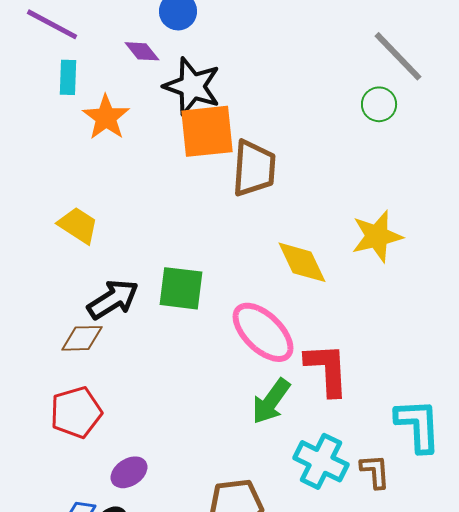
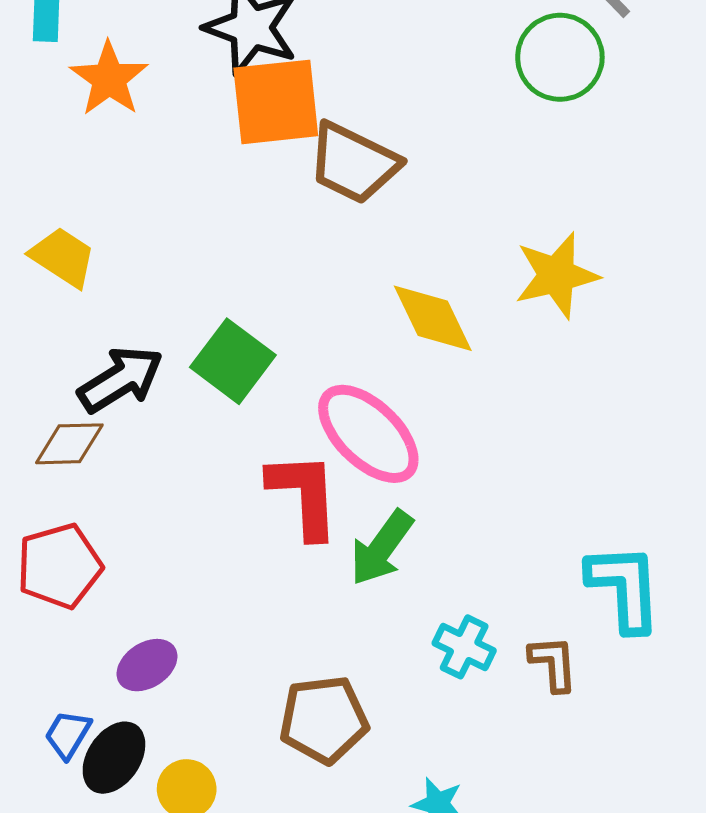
green circle: (379, 104) -> (560, 57), size x1.5
brown trapezoid: (254, 168) -> (353, 163), turned 112
green square: (181, 288) -> (233, 361), turned 30
red L-shape: (327, 369) -> (304, 495), moved
cyan cross: (321, 461) -> (464, 647), size x0.7

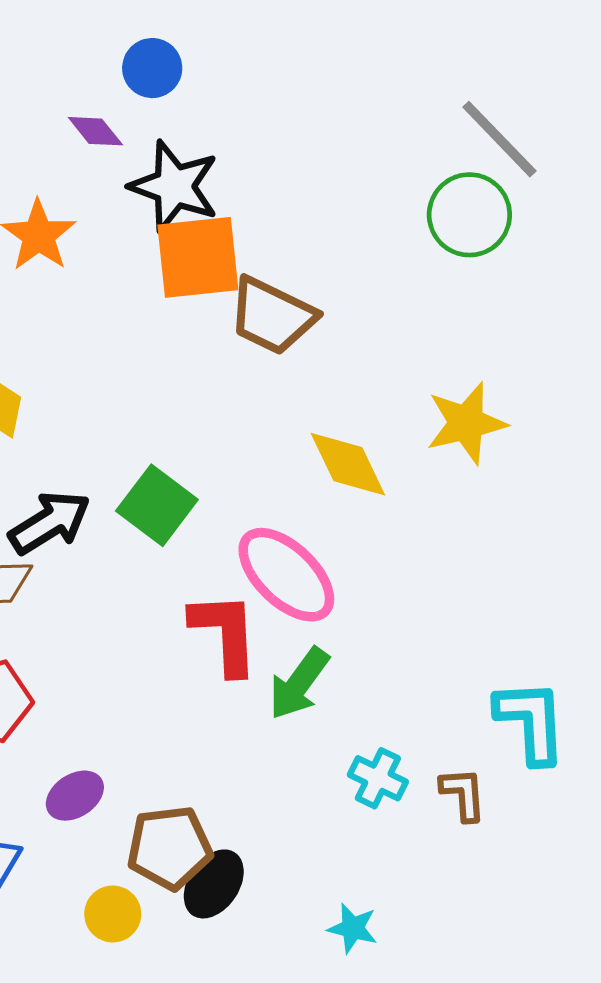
brown pentagon: (324, 720) -> (170, 848), moved
black ellipse: (114, 758) -> (214, 884), moved

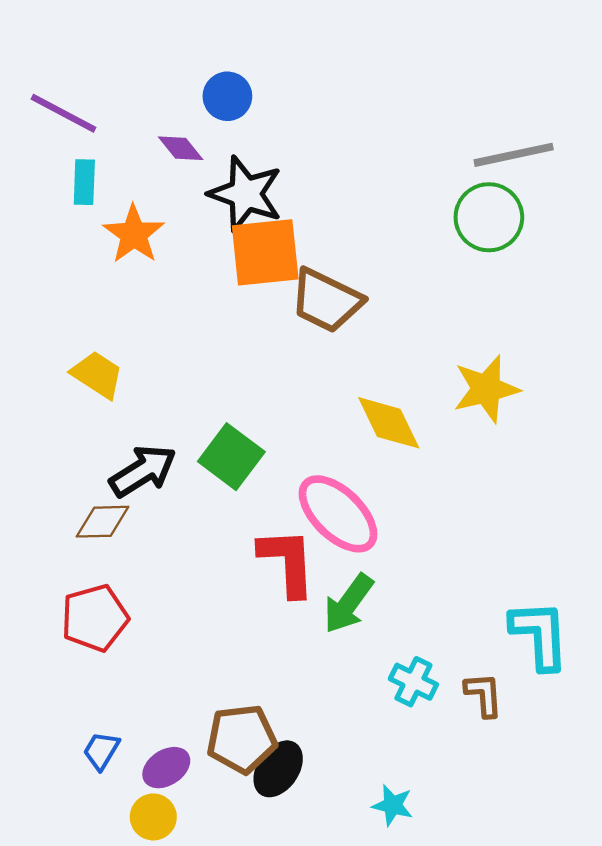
gray line: (499, 139) -> (514, 155), turned -58
purple ellipse: (75, 796) -> (166, 768), moved
yellow circle: (113, 914) -> (153, 817), moved

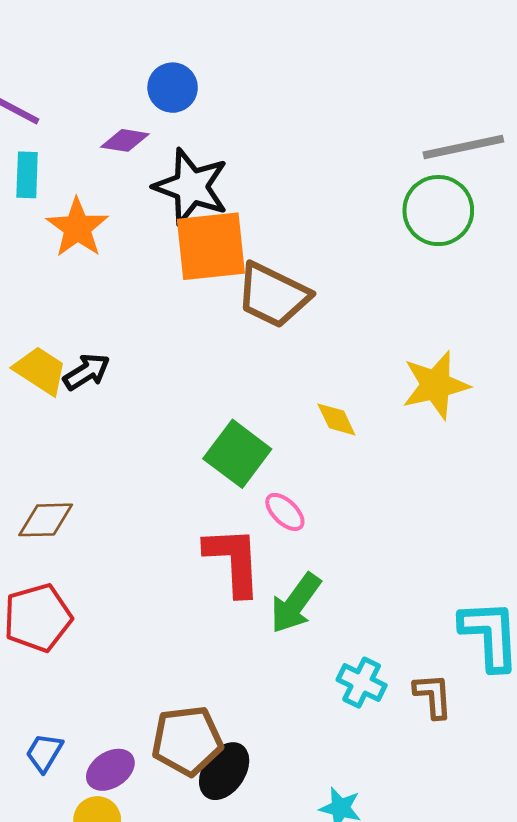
purple diamond: (181, 148) -> (125, 140), turned -42
yellow diamond: (389, 423) -> (336, 419), size x0.6
green square: (231, 457) -> (237, 454), moved
black arrow: (143, 471) -> (87, 372), moved, size x0.7
pink ellipse: (338, 514) -> (285, 512), size x0.5

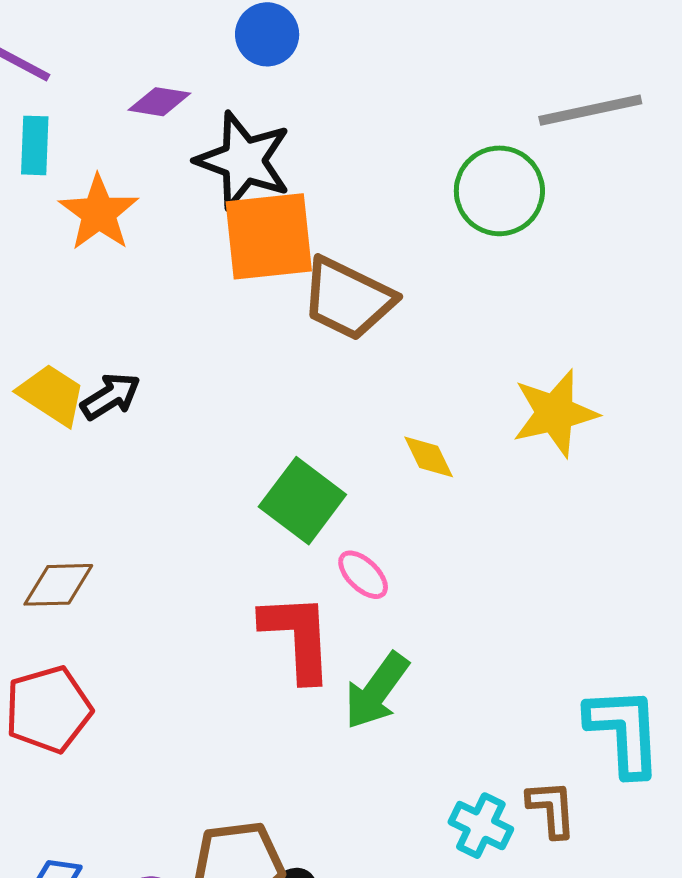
blue circle: (173, 88) -> (267, 34), moved
green circle: (438, 211) -> (499, 191), moved
cyan cross: (362, 683) -> (481, 826), moved

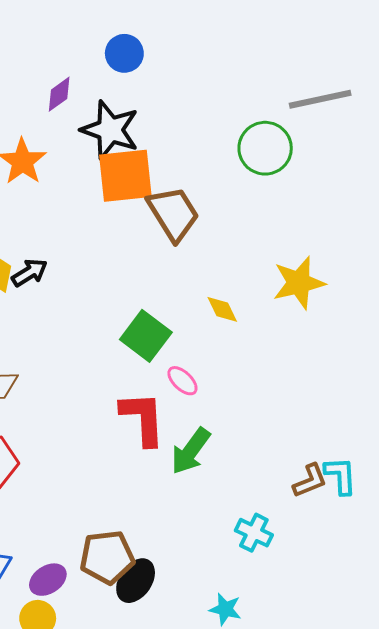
purple diamond: (159, 102) -> (59, 94), turned -45
brown trapezoid: (348, 299) -> (173, 213), turned -148
cyan L-shape: (624, 731) -> (341, 476), size x0.7
brown L-shape: (552, 809) -> (310, 481), moved, turned 72

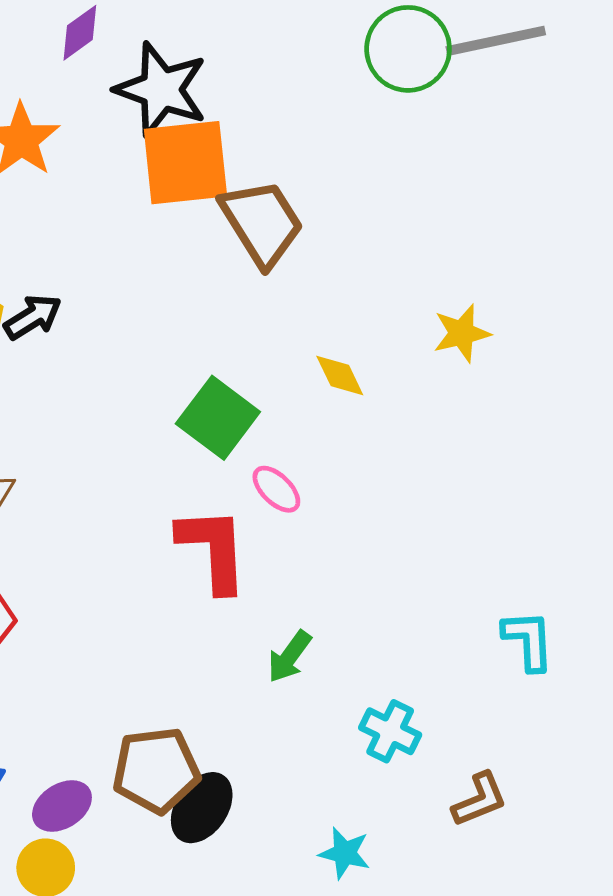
green circle: (265, 148) -> (408, 49), moved
yellow star: (299, 283) -> (462, 333), size x0.7
green arrow: (191, 451) -> (289, 657), moved, size x0.7
brown L-shape: (310, 481) -> (480, 800), moved

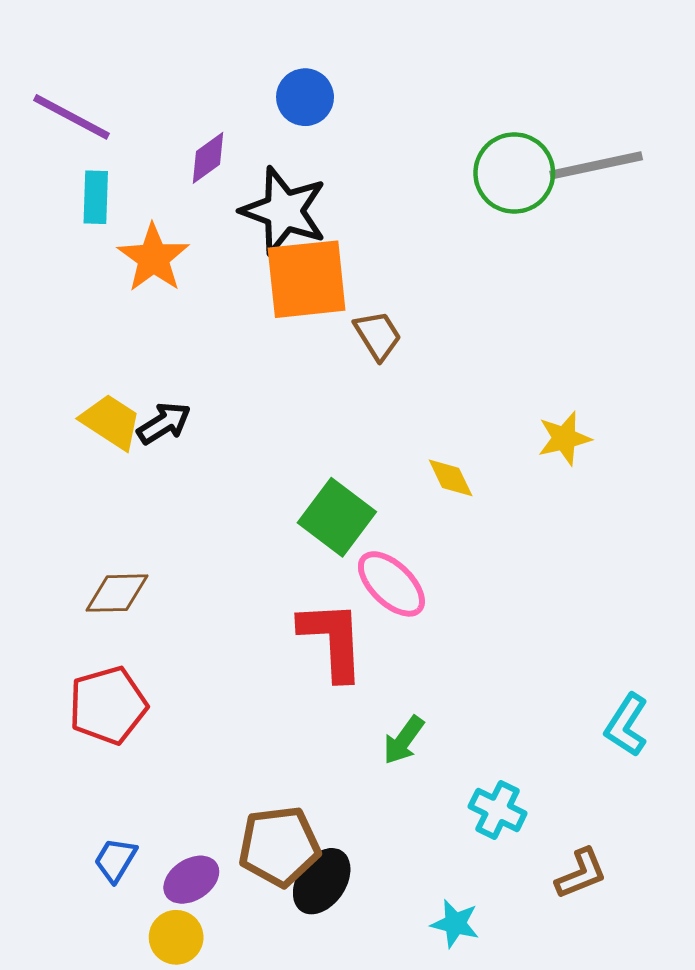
brown trapezoid: (262, 223) -> (378, 335), size x0.6
pink ellipse: (276, 489) -> (391, 584), size x1.5
cyan L-shape: (528, 640) -> (626, 725), turned -144

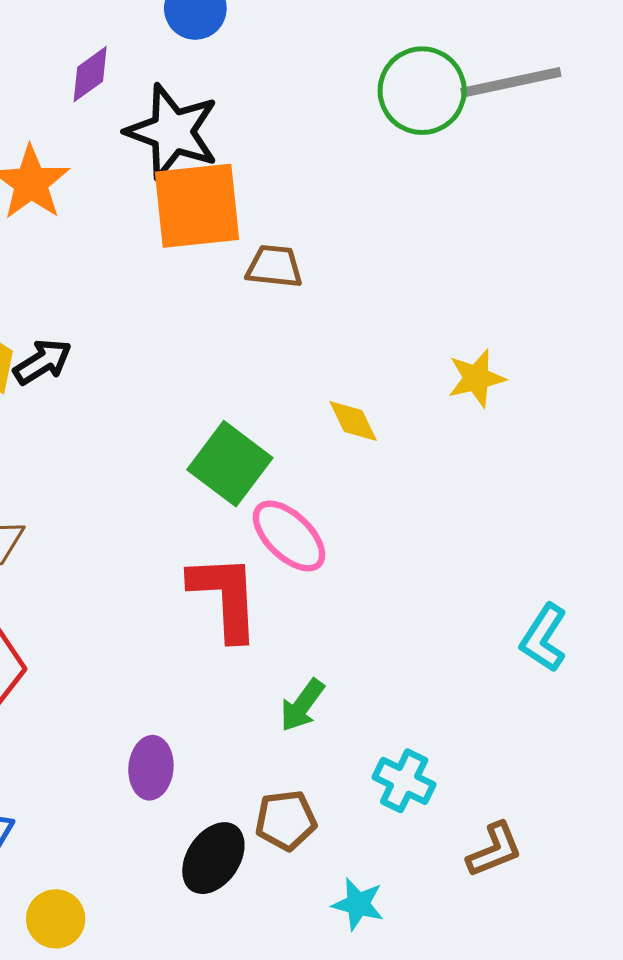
brown trapezoid: (378, 335) -> (274, 266), turned -52
cyan L-shape: (626, 725) -> (544, 638), moved
brown pentagon: (279, 846) -> (286, 820), moved, size x0.7
purple ellipse: (191, 880) -> (151, 768), moved, turned -52

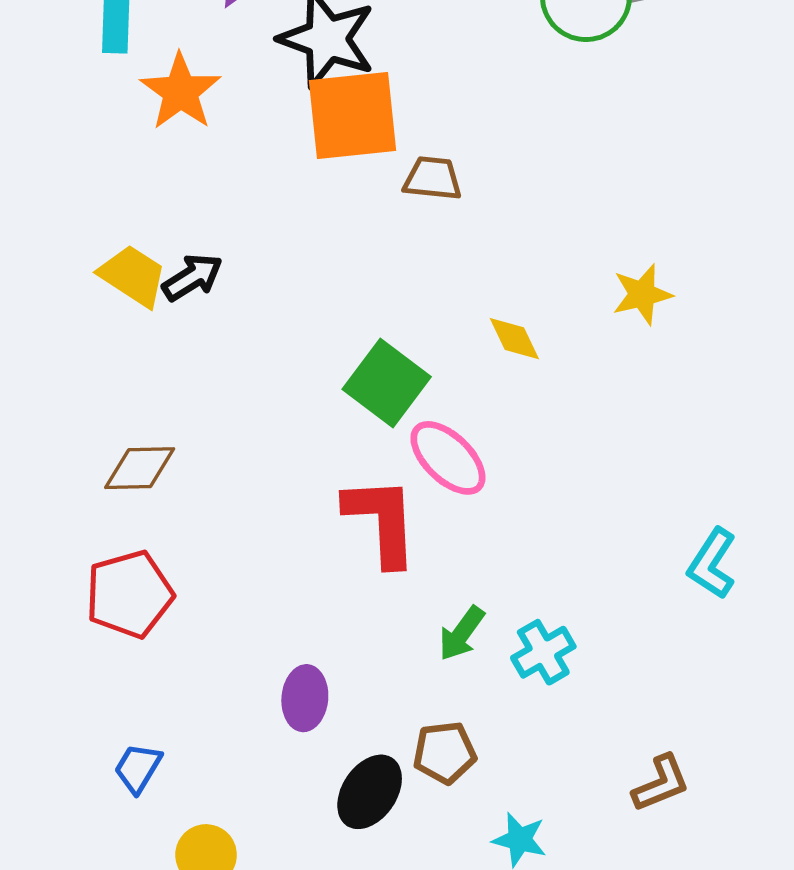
cyan cross: (404, 781) -> (543, 652), moved, turned 34

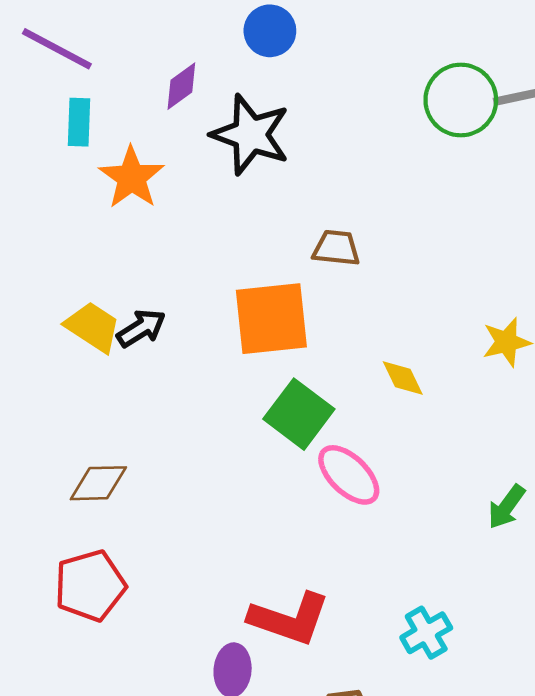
orange square: (353, 115) -> (271, 319), moved
red L-shape: (382, 521) -> (289, 619), moved, turned 112
green arrow: (462, 633) -> (506, 507), moved

